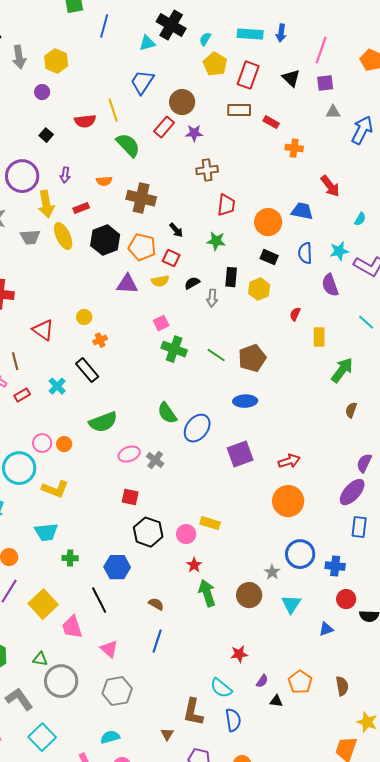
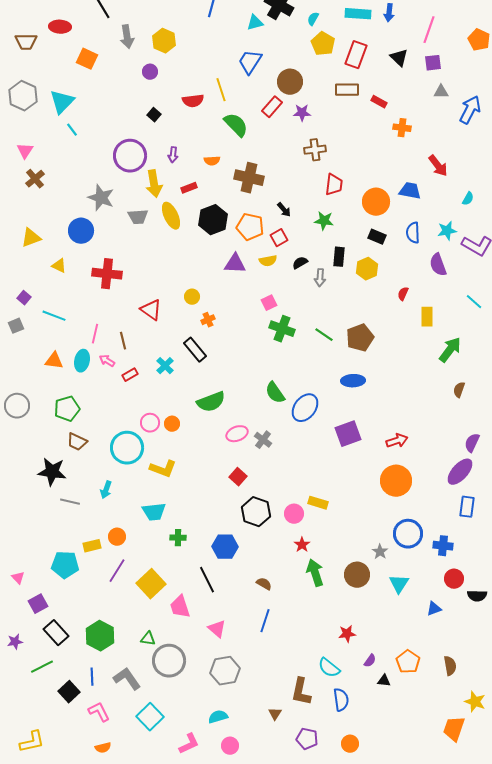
red square: (171, 258) -> (279, 238), turned 36
red square: (130, 497) -> (238, 477), turned 30

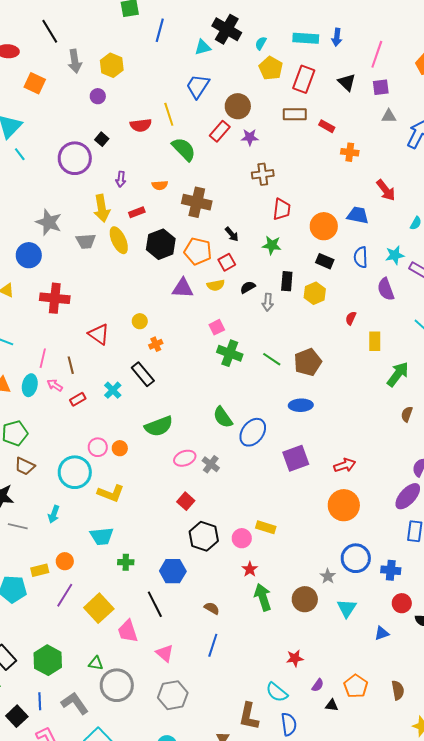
purple circle: (130, 156) -> (75, 158), moved

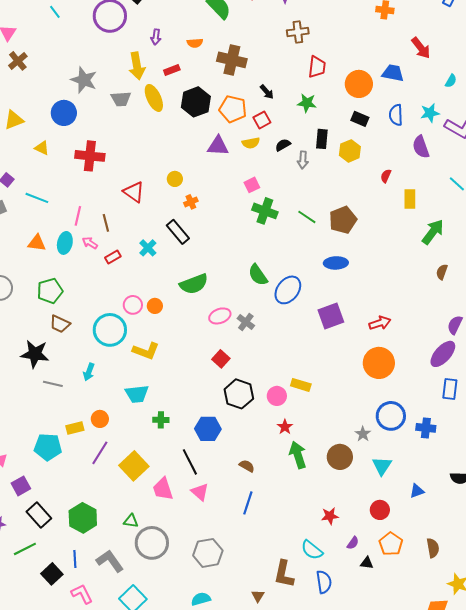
red circle: (402, 603) -> (380, 510), moved
pink triangle: (165, 653) -> (200, 492), moved

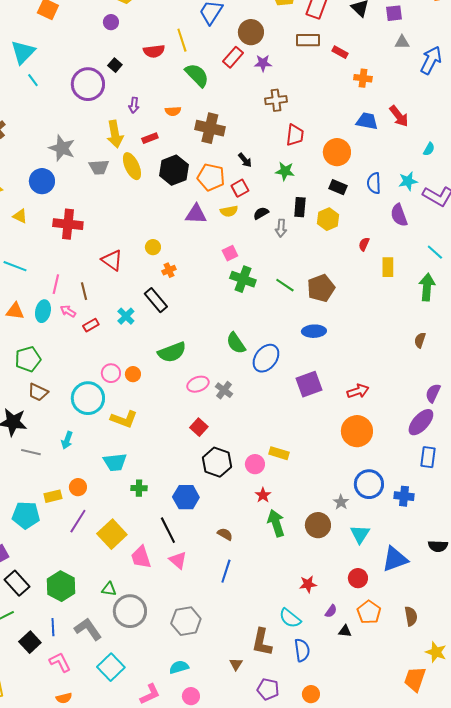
blue trapezoid: (393, 73) -> (367, 121), moved
green arrow: (433, 232) -> (427, 287), moved, turned -32
blue triangle: (417, 491) -> (395, 559), size x1.8

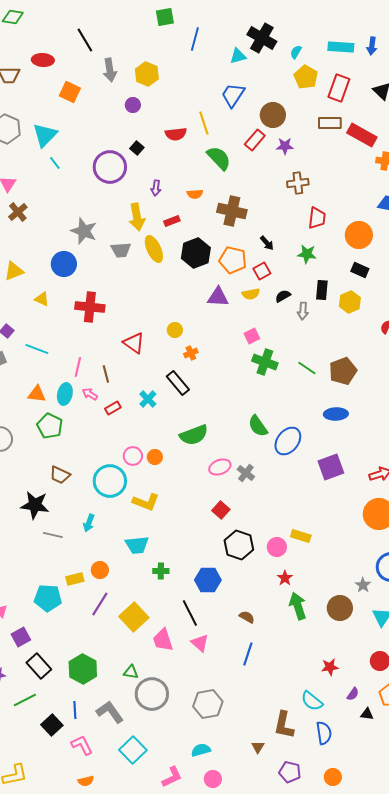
red rectangle: (340, 52) -> (362, 135), size x1.8
green pentagon: (28, 359) -> (50, 426), moved, turned -30

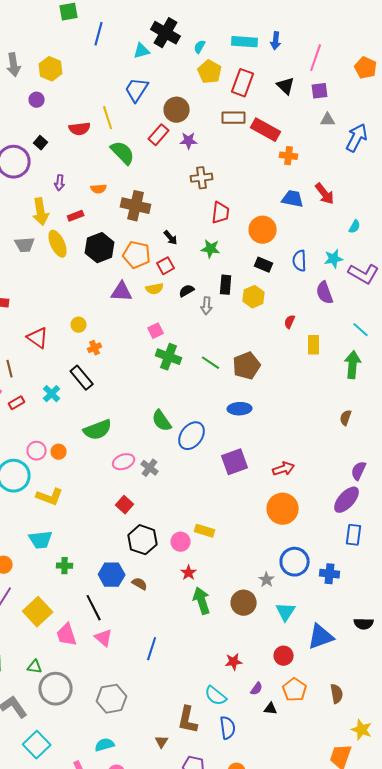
brown semicircle: (247, 617) -> (140, 584), moved

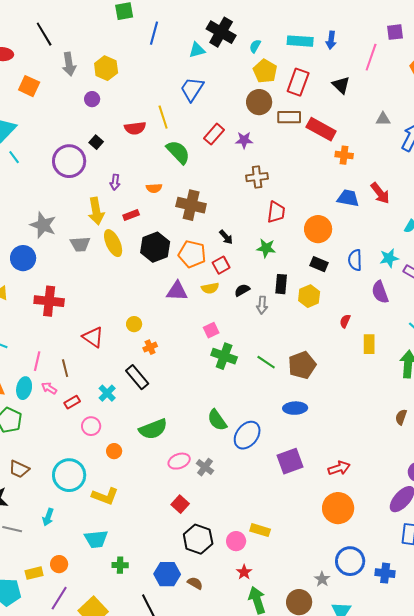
purple square: (320, 91) -> (395, 32), moved
brown circle: (177, 110) -> (259, 102), moved
pink circle: (37, 451) -> (91, 426), moved

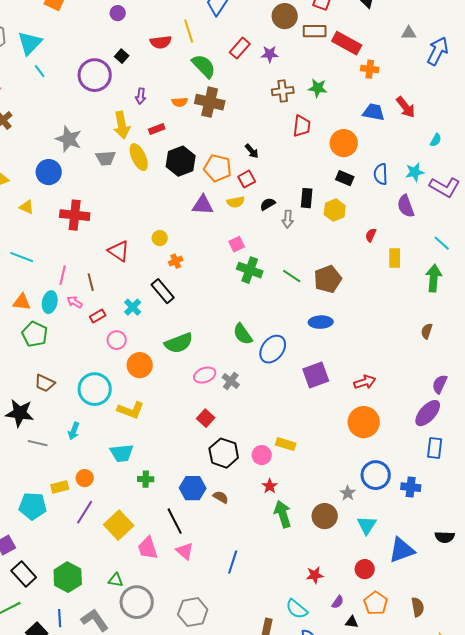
brown cross: (191, 205) -> (210, 102), moved
green star: (266, 248) -> (318, 88), moved
orange circle: (114, 451) -> (140, 365), size x1.6

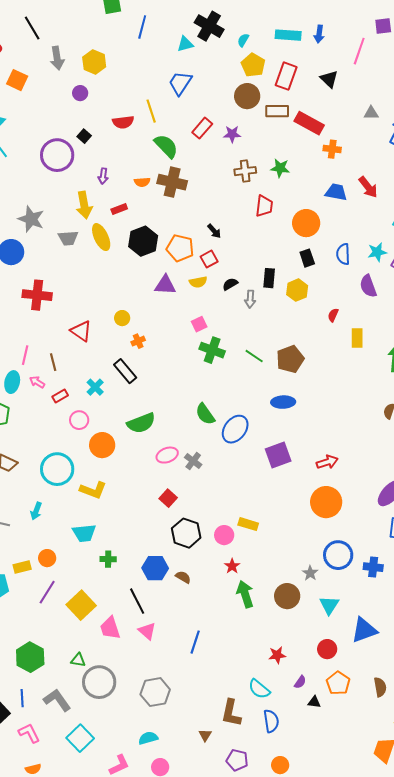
black rectangle: (345, 178) -> (307, 258), turned 48

